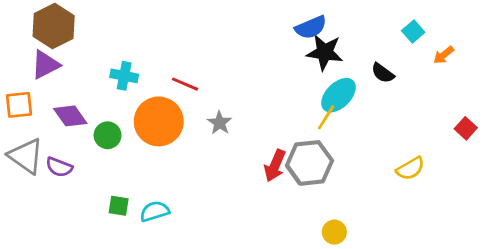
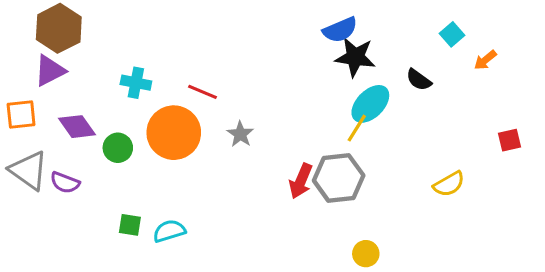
red square: (466, 128) -> (509, 140), turned 35

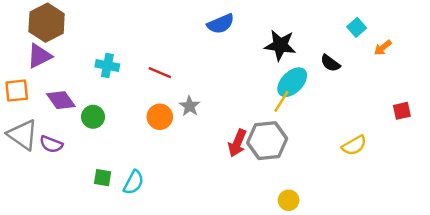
blue semicircle: (340, 30) -> (221, 24), moved
orange circle: (174, 133) -> (160, 117), moved, size x0.6
cyan semicircle: (169, 231) -> (134, 182), turned 135

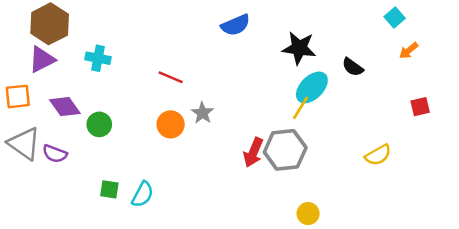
cyan square: (357, 27) -> (395, 17), moved
cyan cross: (107, 66) -> (98, 58), moved
red square: (402, 111) -> (420, 107), moved

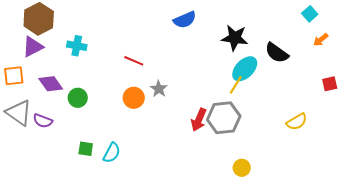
black semicircle: (353, 67) -> (277, 53), size x1.4

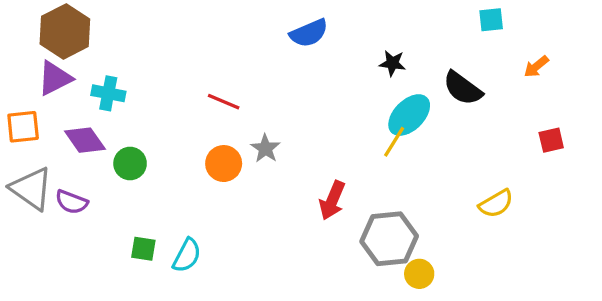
cyan square: (310, 14) -> (491, 20), moved, turned 35
black star: (235, 38) -> (392, 63), size x0.6
cyan cross: (77, 46) -> (108, 93), moved
gray hexagon: (224, 118) -> (389, 239), moved
yellow circle: (242, 168) -> (419, 274), moved

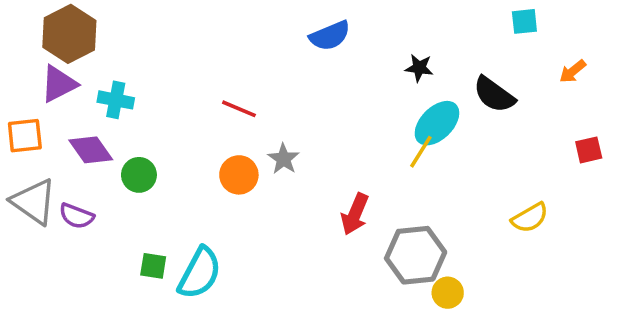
cyan semicircle: (187, 255) -> (200, 273), size x1.4

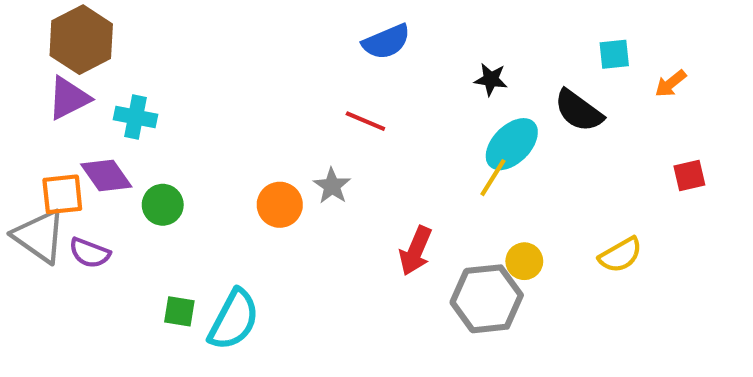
cyan square: (524, 21) -> (614, 54), moved
red line: (239, 109) -> (365, 121), moved
orange square: (25, 136) -> (62, 194), moved
yellow circle: (448, 293) -> (524, 261), moved

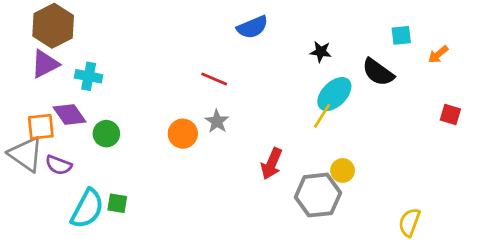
red line: (365, 121) -> (214, 79), moved
red square: (689, 175) -> (450, 115), turned 30
yellow semicircle: (620, 255) -> (409, 222), moved, turned 140
cyan semicircle: (234, 320) -> (87, 209), moved

